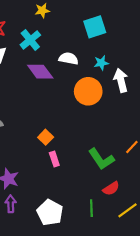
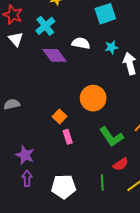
orange circle: (88, 91) -> (93, 98), moved
white pentagon: (50, 213) -> (64, 187), turned -30

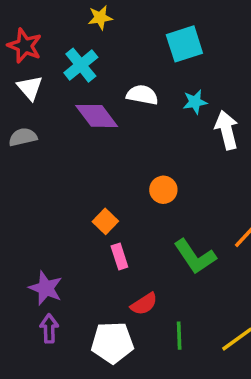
orange circle: (93, 98) -> (163, 190), size x0.6
gray semicircle: (12, 104) -> (23, 137), moved
red semicircle: (121, 164) -> (144, 304), moved

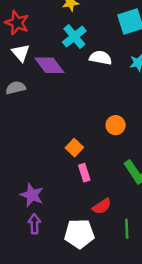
cyan cross: (81, 65) -> (74, 36), moved
purple diamond: (97, 116) -> (49, 65), moved

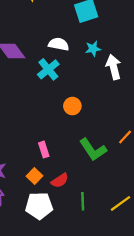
cyan cross: (74, 36) -> (48, 69), moved
orange square: (74, 148) -> (35, 176), moved

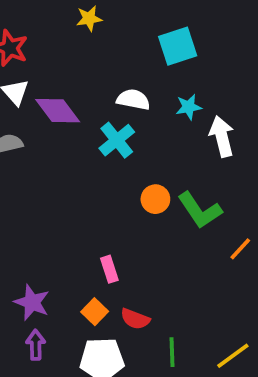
green L-shape: (93, 150) -> (200, 210), moved
red semicircle: (60, 181) -> (135, 319), turned 54

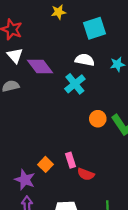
cyan square: (178, 46) -> (95, 28), moved
orange square: (95, 312) -> (45, 164), moved
red semicircle: (135, 319) -> (86, 174), moved

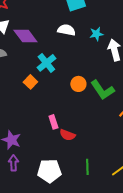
cyan cross: (75, 84) -> (46, 63), moved
orange square: (45, 164) -> (30, 82), moved

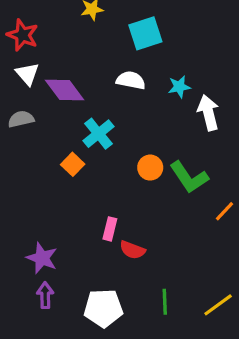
pink rectangle: (53, 122) -> (110, 229), turned 32

